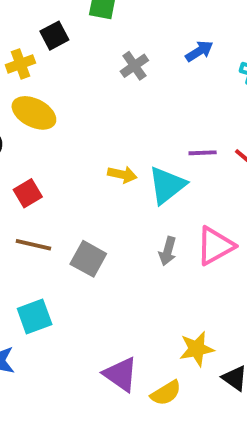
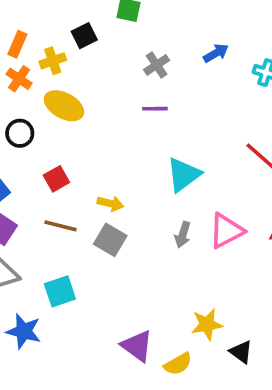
purple line: (203, 153) -> (155, 109), moved
yellow arrow: (122, 174) -> (110, 204), moved

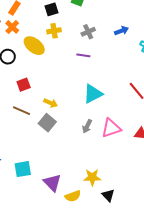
yellow cross: (53, 61) -> (54, 31), moved
cyan square: (60, 291) -> (23, 169), moved

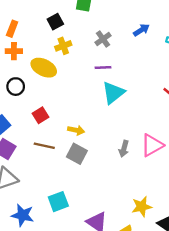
orange cross: (12, 27) -> (14, 51), turned -32
cyan triangle: (93, 94) -> (113, 93), moved
cyan square: (23, 169) -> (58, 202), moved

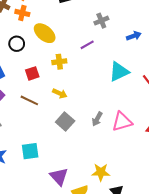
blue arrow: (141, 30) -> (134, 36), moved
yellow cross: (63, 46) -> (59, 62), moved
purple line: (103, 67) -> (87, 45), moved, turned -40
cyan triangle: (113, 93) -> (119, 72), moved
gray square: (77, 154) -> (65, 122), moved

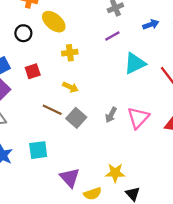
purple line: (87, 45) -> (112, 36), moved
red square: (32, 73) -> (33, 71), moved
brown line: (29, 100) -> (52, 110), moved
pink triangle: (122, 122) -> (138, 118), turned -30

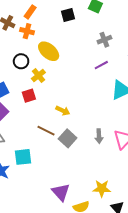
yellow cross: (70, 53) -> (38, 75), moved, turned -32
gray arrow: (111, 115) -> (99, 136), turned -32
cyan square: (38, 150) -> (23, 157), moved

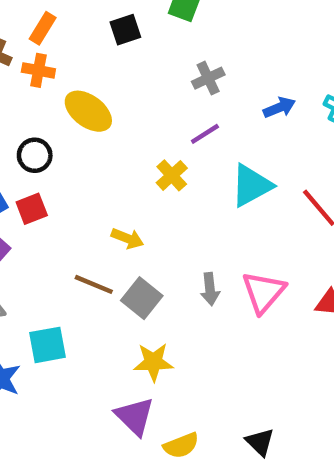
black circle: (21, 61) -> (35, 155), moved
yellow cross: (38, 75) -> (172, 175), moved
red square: (29, 96) -> (32, 209), moved
yellow star: (102, 188) -> (153, 362), moved

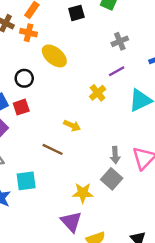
gray square: (142, 298) -> (112, 179), moved

